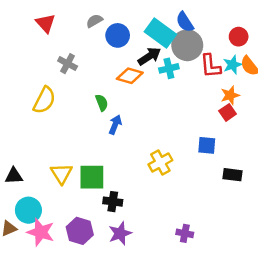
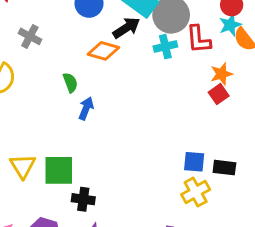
cyan star: (232, 65) -> (230, 25), moved
cyan cross: (169, 68) -> (165, 47), moved
blue square: (207, 145) -> (194, 162), moved
yellow cross: (160, 162) -> (196, 192), moved

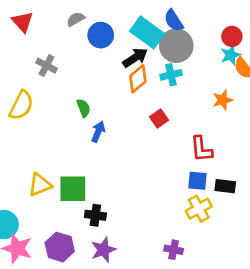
red L-shape: (198, 39) -> (201, 149), moved
orange diamond: (103, 51) -> (138, 79), moved, turned -56
red square: (219, 94) -> (159, 119), moved
yellow triangle: (23, 166) -> (40, 185), turned 40

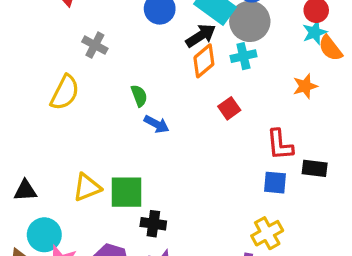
blue arrow: (98, 132) -> (157, 124), turned 96
black rectangle: (225, 186) -> (315, 168), moved
yellow cross: (199, 209) -> (267, 233), moved

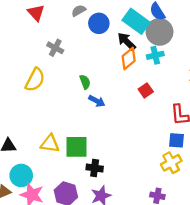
black arrow: (201, 36) -> (127, 41), turned -102
yellow triangle: (87, 187) -> (50, 144), turned 30
yellow cross: (267, 233) -> (171, 163), moved

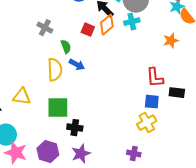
gray cross: (55, 48) -> (45, 28), moved
yellow semicircle: (35, 80) -> (55, 70), moved, turned -30
red square: (146, 90) -> (88, 30), moved, turned -32
yellow triangle: (50, 144) -> (22, 97), moved

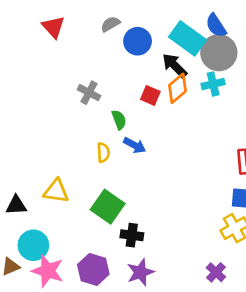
yellow semicircle: (55, 70) -> (103, 152), size x0.6
green square: (58, 108) -> (108, 207), turned 35
purple cross: (134, 154) -> (216, 272), turned 32

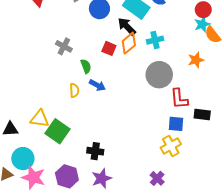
gray circle: (219, 53) -> (159, 75), moved
green square: (108, 207) -> (58, 131), moved

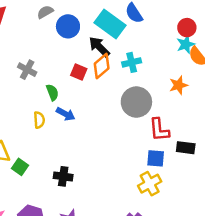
green square: (58, 131) -> (20, 167), size x0.6
black cross: (95, 151) -> (63, 176), moved

